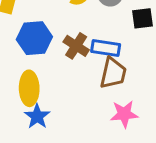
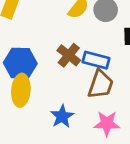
blue hexagon: (34, 38) -> (20, 63), moved
blue star: (37, 116) -> (62, 116), moved

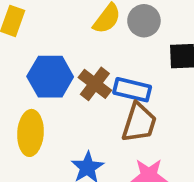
blue hexagon: (20, 63) -> (50, 77), moved

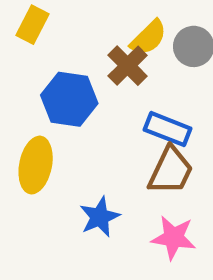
brown cross: (95, 84) -> (128, 66), moved

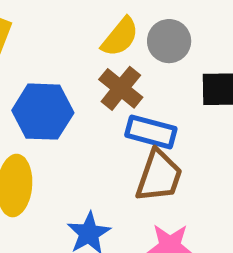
brown cross: (128, 66) -> (121, 88), moved

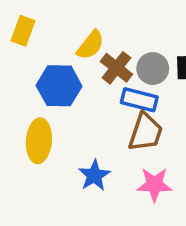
yellow semicircle: (120, 37) -> (90, 45), moved
gray circle: (169, 41) -> (153, 69), moved

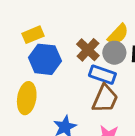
yellow rectangle: (23, 31) -> (33, 35), moved, turned 42
yellow semicircle: (90, 45) -> (118, 34), moved

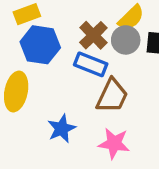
blue rectangle: (102, 75) -> (91, 64), moved

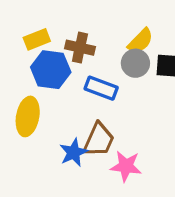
brown cross: (93, 35) -> (80, 48), moved, turned -32
brown trapezoid: (112, 96) -> (99, 140), moved

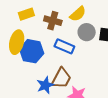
yellow semicircle: (140, 41) -> (78, 14), moved
blue hexagon: (51, 70) -> (32, 51), moved
yellow ellipse: (28, 116) -> (17, 42), moved

